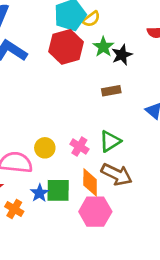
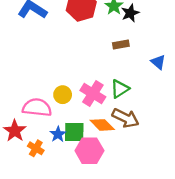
pink cross: (79, 147) -> (93, 94), size x1.5
orange diamond: (90, 182) -> (102, 125), turned -45
pink hexagon: (95, 212) -> (89, 151), moved

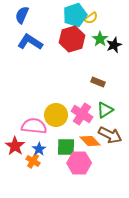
brown rectangle: (121, 45) -> (98, 82), moved, turned 32
yellow circle: (63, 95) -> (56, 115), size x1.5
blue star: (58, 134) -> (39, 149), moved

